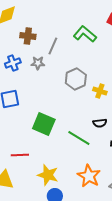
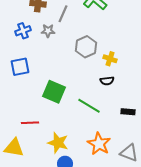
black semicircle: (100, 123) -> (107, 81), moved

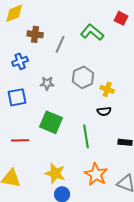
gray star: (48, 31) -> (47, 83), moved
green line: (89, 106) -> (86, 136), turned 50
red line: (30, 123) -> (20, 140), moved

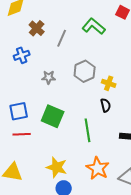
brown cross: (35, 34) -> (37, 28), turned 35
blue square: (17, 97) -> (19, 111), moved
black semicircle: (104, 111) -> (106, 105), turned -96

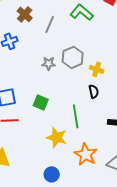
gray star: (49, 77) -> (49, 63), moved
green square: (53, 116) -> (41, 102), size x0.7
yellow star: (57, 167) -> (57, 137), moved

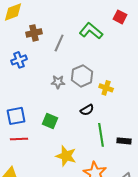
brown cross: (25, 14) -> (34, 33), turned 35
black semicircle: (94, 91) -> (87, 110), moved, turned 72
green line: (76, 116) -> (101, 135), moved

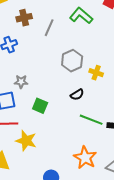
gray star: (58, 82) -> (21, 82), moved
green line: (101, 135) -> (91, 120), turned -60
yellow star: (66, 156) -> (26, 141), moved

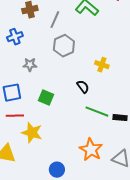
gray hexagon: (72, 61) -> (64, 46), moved
gray star: (21, 82) -> (30, 65), moved
black semicircle: (77, 95) -> (83, 87), turned -96

